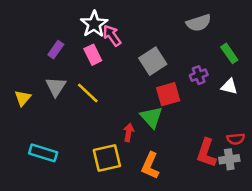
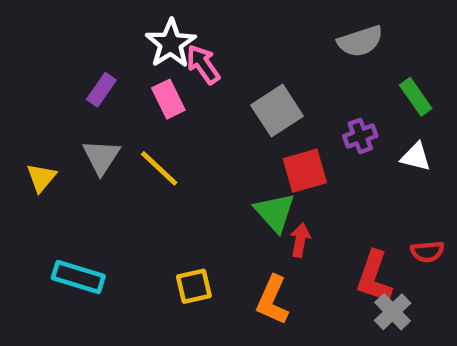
red arrow: (129, 132) -> (300, 240), moved
yellow square: (107, 158) -> (194, 286), size x0.7
gray cross: (229, 159) -> (393, 312), moved, turned -36

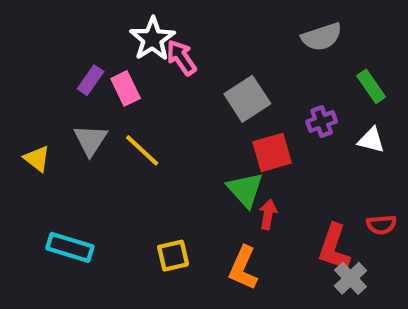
pink rectangle: (168, 99) -> (126, 88), moved
yellow triangle: (41, 178) -> (37, 159), turned -32

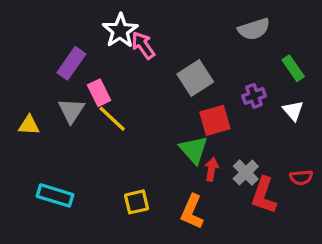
purple rectangle: (91, 80) -> (71, 63), size x1.4
pink rectangle: (126, 88) -> (99, 93), moved
white triangle: (371, 140) -> (293, 111), turned 35
yellow triangle: (37, 159) -> (29, 125), turned -35
gray cross: (351, 278) -> (246, 173), moved

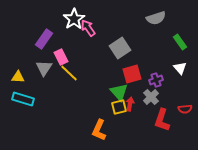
purple cross: (254, 96) -> (156, 80), moved
gray cross: (246, 173) -> (151, 97), moved
cyan rectangle: (55, 195) -> (23, 99), moved
yellow square: (137, 202) -> (119, 107), moved
orange L-shape: (192, 212) -> (99, 130), moved

